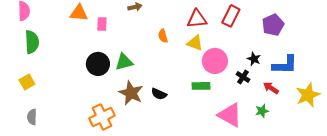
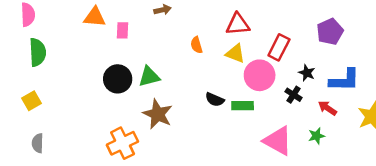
red rectangle: (231, 16) -> (279, 47), moved
black semicircle: (159, 94) -> (215, 100), moved

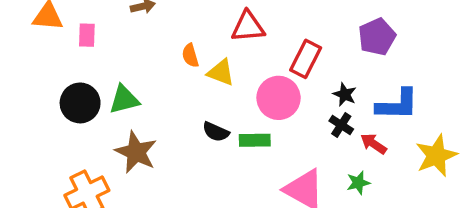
yellow triangle: (235, 53) -> (221, 72), moved
black cross: (293, 95) -> (341, 125), moved

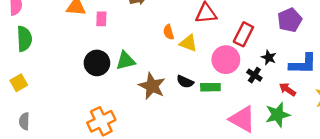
black cross: (341, 125) -> (254, 75), moved
brown star: (136, 152) -> (152, 86), moved
green star: (358, 183) -> (278, 115), size x1.6

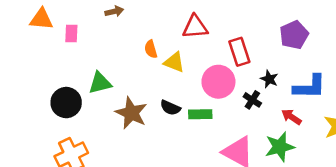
red rectangle: (243, 34) -> (239, 52), turned -45
black circle: (97, 63) -> (66, 103), moved

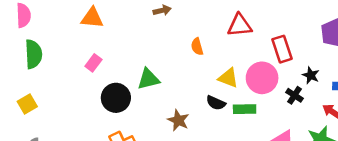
pink rectangle: (71, 34) -> (93, 63), moved, turned 35
yellow triangle: (174, 62) -> (228, 78), moved
brown star: (131, 113) -> (178, 120), moved, size x0.7

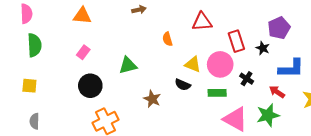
black star: (311, 75) -> (263, 48), moved
black circle: (116, 98) -> (90, 86), moved
yellow square: (27, 104) -> (29, 86), turned 35
green rectangle: (245, 109) -> (217, 93), moved

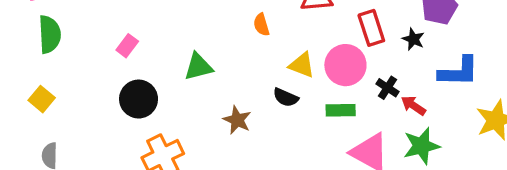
yellow square: (29, 86) -> (42, 99), turned 35
red arrow: (277, 92) -> (413, 105), moved

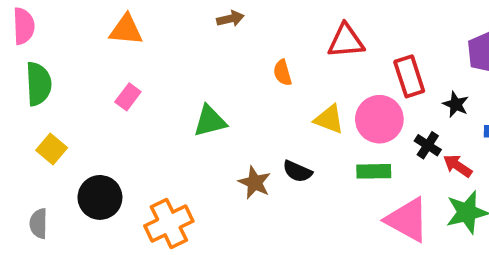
black star: (413, 39) -> (456, 104), moved
black semicircle: (286, 97) -> (297, 171), moved
yellow square: (42, 99) -> (52, 149), moved
black circle: (139, 99) -> (100, 197), moved

